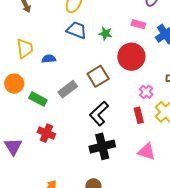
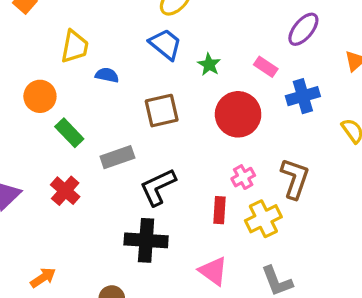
brown square: (98, 76) -> (162, 111), moved
gray rectangle: (68, 89) -> (117, 157), moved

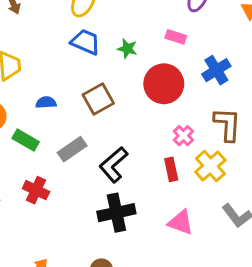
blue semicircle: (107, 75) -> (46, 102), moved
blue cross: (303, 96) -> (216, 70), moved

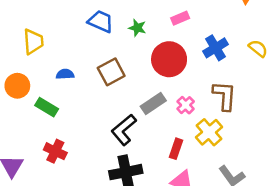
pink rectangle: (176, 37) -> (180, 18), turned -42
gray rectangle: (72, 149) -> (153, 103), moved
red rectangle: (171, 169) -> (176, 149), moved, turned 30

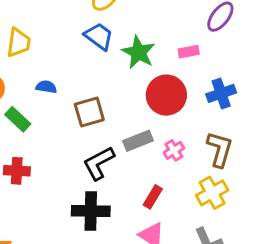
green star: (137, 28) -> (138, 52), size x1.6
brown square: (111, 72) -> (89, 112), moved
yellow cross: (209, 132) -> (212, 193), moved
red cross: (55, 151) -> (17, 171), turned -35

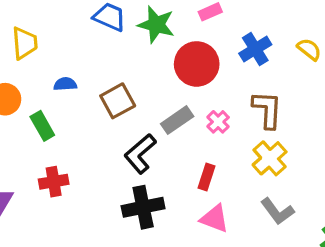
green rectangle: (18, 119) -> (42, 126), turned 30

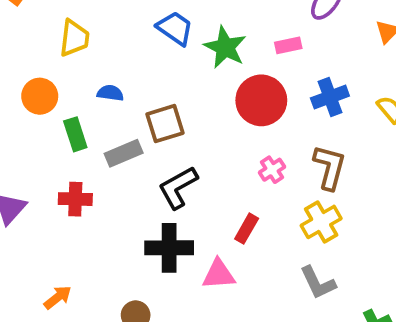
gray rectangle: (177, 120) -> (124, 153), moved
pink triangle: (215, 219) -> (219, 274), moved, turned -36

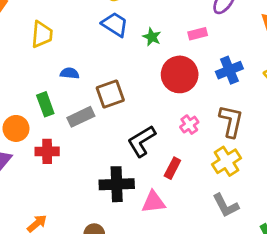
green star: (225, 47) -> (152, 37), size x0.6
orange circle: (40, 96) -> (16, 128), moved
black L-shape: (178, 188) -> (142, 141), moved

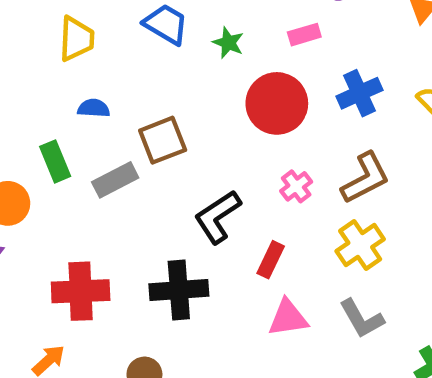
yellow trapezoid: (42, 34) -> (77, 39), moved
brown L-shape: (231, 121) -> (365, 178), turned 52
red cross: (47, 151) -> (81, 291), moved, size x1.4
pink triangle: (153, 202) -> (288, 318), moved

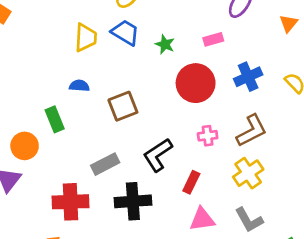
yellow trapezoid: (77, 39) -> (86, 38), moved
gray rectangle: (115, 180) -> (105, 164), moved
pink cross: (296, 186) -> (208, 136), turned 30

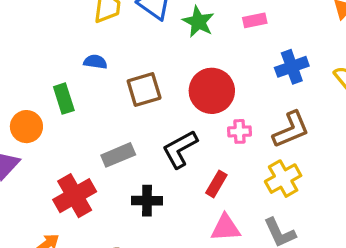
green star: (165, 44) -> (198, 22), size x1.4
red circle: (196, 83) -> (212, 91), moved
black cross: (133, 201) -> (147, 201), size x0.7
red cross: (71, 202) -> (75, 196), turned -32

